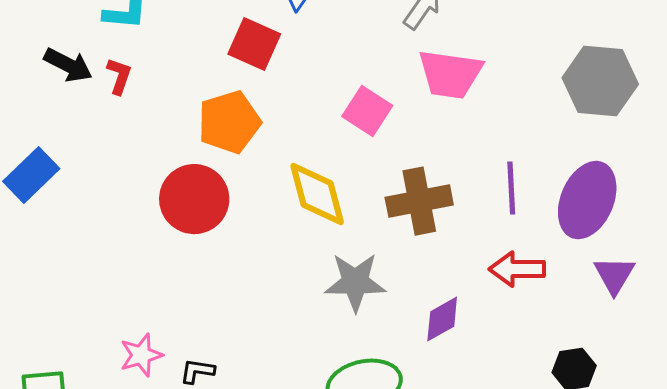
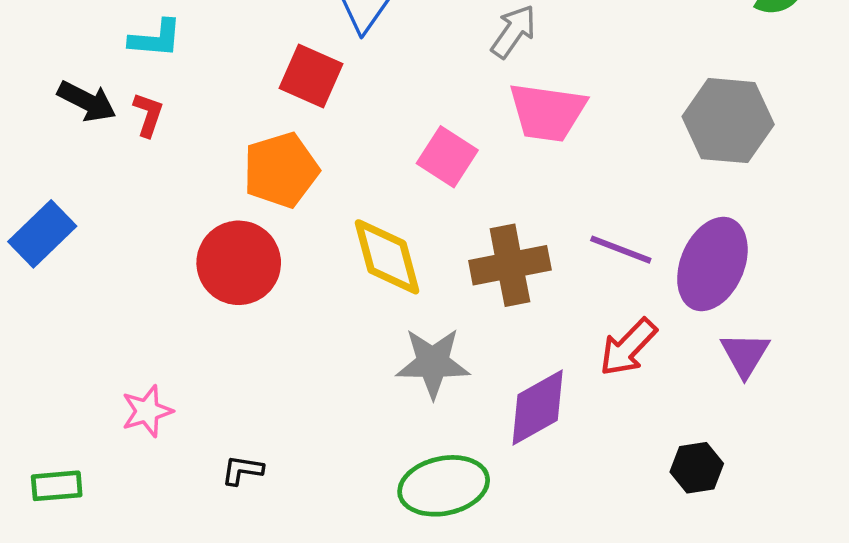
purple line: (511, 188) -> (621, 250), turned -66
red arrow: (517, 269) -> (628, 347), turned -46
purple diamond: (442, 319) -> (538, 407), size x1.4
pink star: (141, 355) -> (147, 411), moved

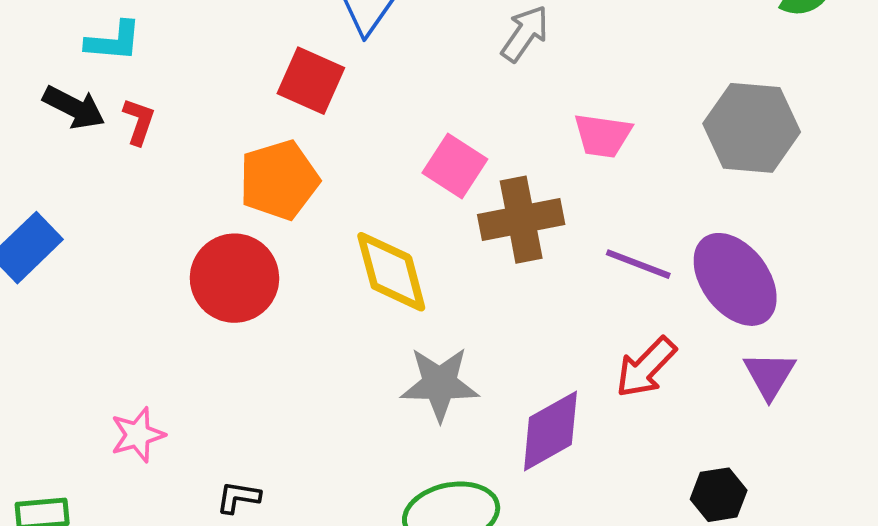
cyan L-shape: (156, 39) -> (113, 41), moved
pink trapezoid: (547, 112) -> (603, 135), moved, size x0.7
purple ellipse: (712, 264) -> (735, 279), turned -60
brown cross: (510, 265) -> (521, 220), moved

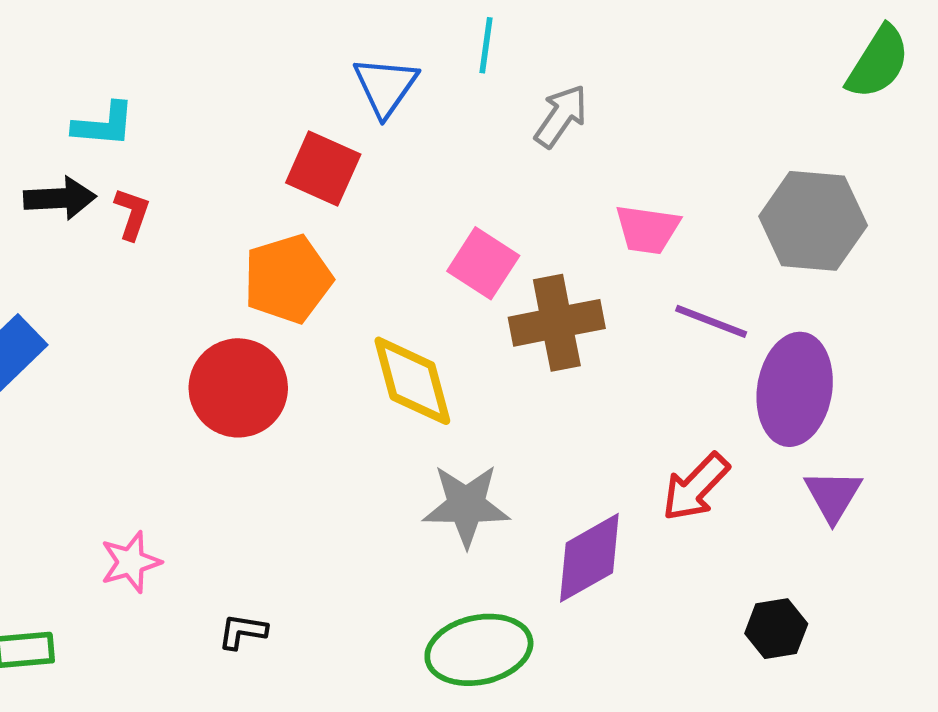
black arrow: (74, 107) -> (60, 198), turned -30
purple line: (638, 264) -> (711, 321), moved
purple ellipse: (735, 279) -> (795, 389), turned 46

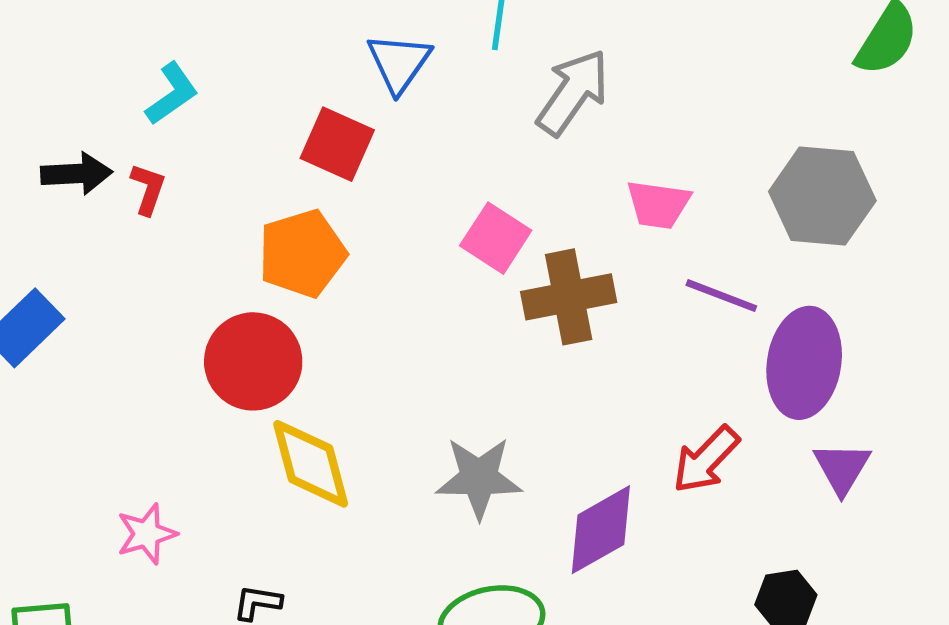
gray arrow: (561, 116) -> (573, 92), size x1.4
cyan L-shape: (104, 125) -> (172, 94), moved, turned -40
yellow diamond: (412, 381) -> (311, 464), moved

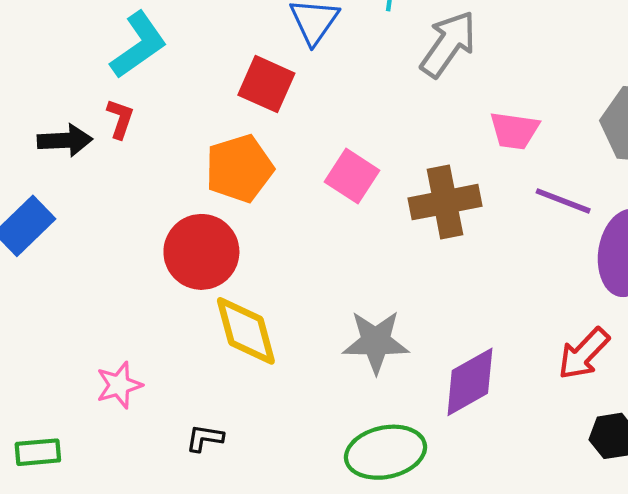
cyan L-shape: (172, 94) -> (139, 45), size x1.4
black arrow: (77, 174) -> (65, 140), moved
pink square: (496, 238) -> (352, 176), moved
red arrow: (706, 460) -> (584, 354), moved

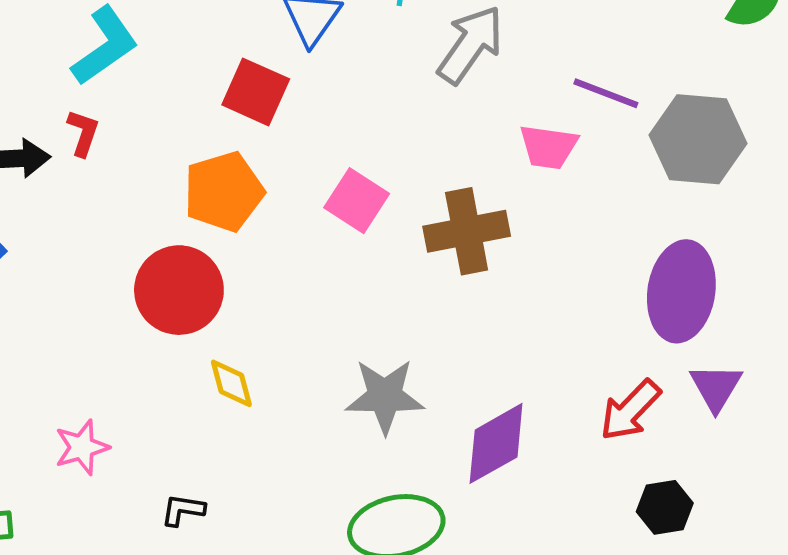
purple line: (563, 201) -> (606, 93), moved
yellow diamond: (246, 331) -> (231, 383), size x0.6

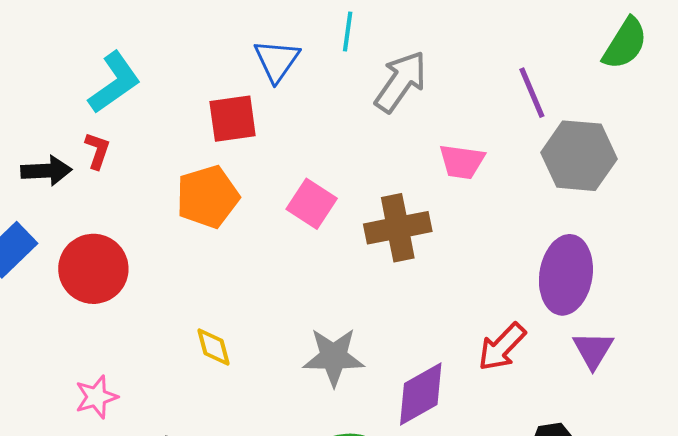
red square: (256, 92) -> (233, 119), turned -32
purple line: (606, 93) -> (532, 93), moved, turned 46
red circle: (179, 290) -> (93, 269), moved
red arrow: (630, 410) -> (502, 347), moved

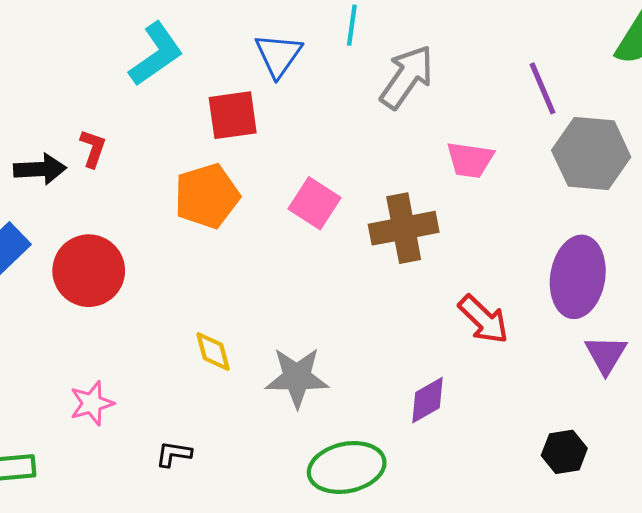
cyan L-shape: (114, 83) -> (156, 54), moved
red arrow: (502, 347) -> (483, 319), moved, turned -90
gray star: (334, 357) -> (297, 377), moved
purple diamond: (421, 394) -> (428, 400), size x0.7

